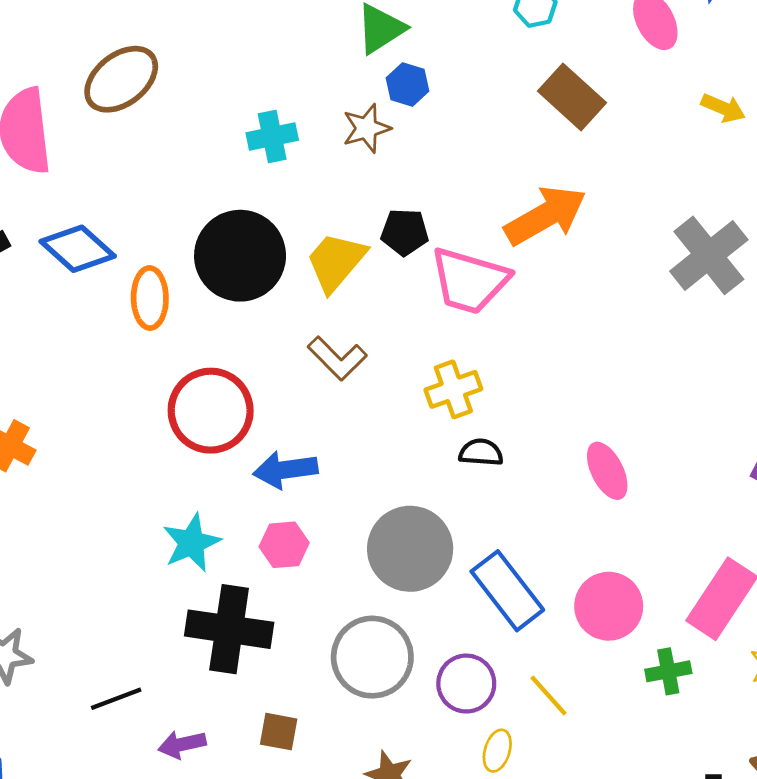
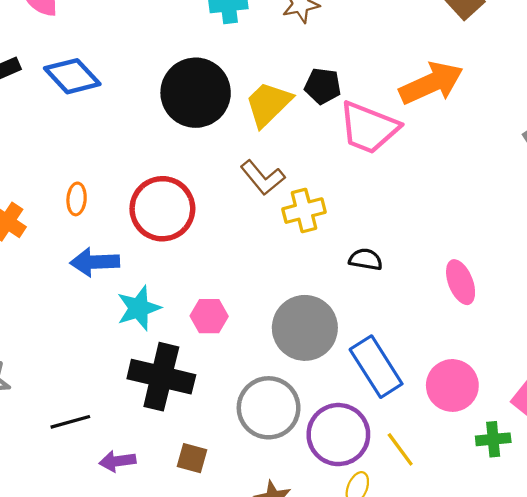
orange ellipse: (150, 298) -> (77, 199), moved, size x0.7
yellow cross: (453, 389) -> (304, 211), moved
blue arrow: (285, 470) -> (95, 262), moved
purple circle: (466, 684) -> (338, 435), size x1.4

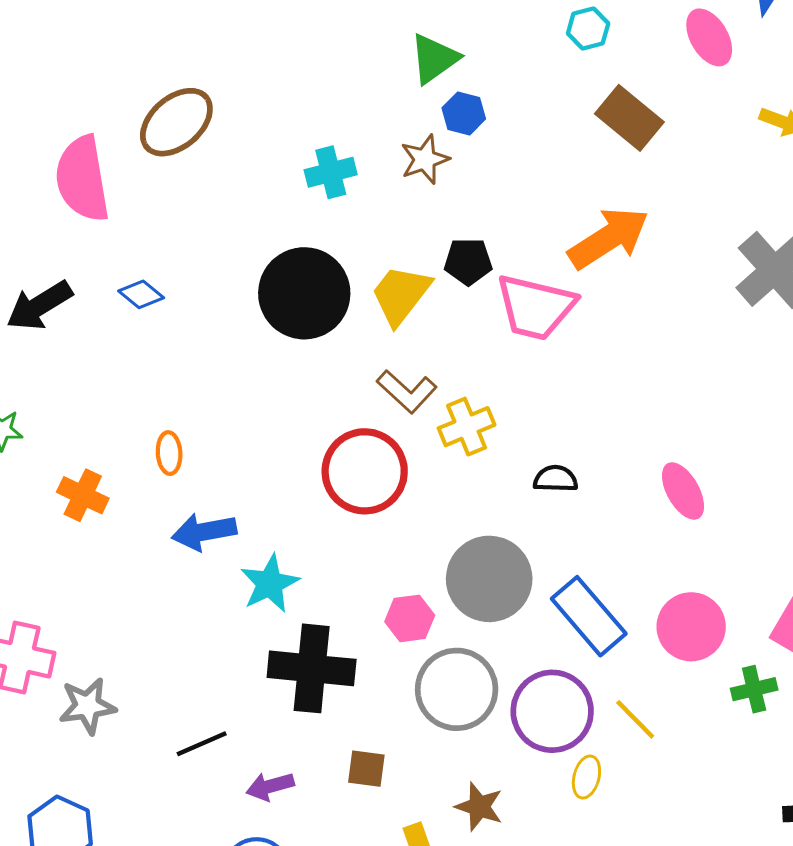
blue diamond: (72, 76) -> (141, 294), size x0.6
red circle: (162, 209) -> (365, 471), moved
pink hexagon: (209, 316) -> (410, 618), moved

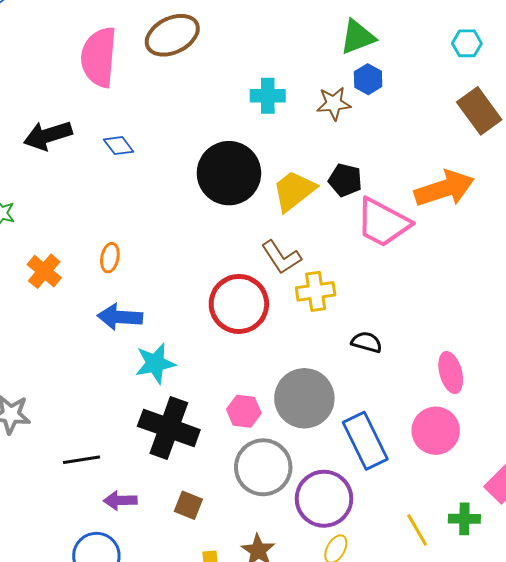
pink circle: (691, 627) -> (436, 431), moved
yellow line: (635, 719) -> (417, 530), moved

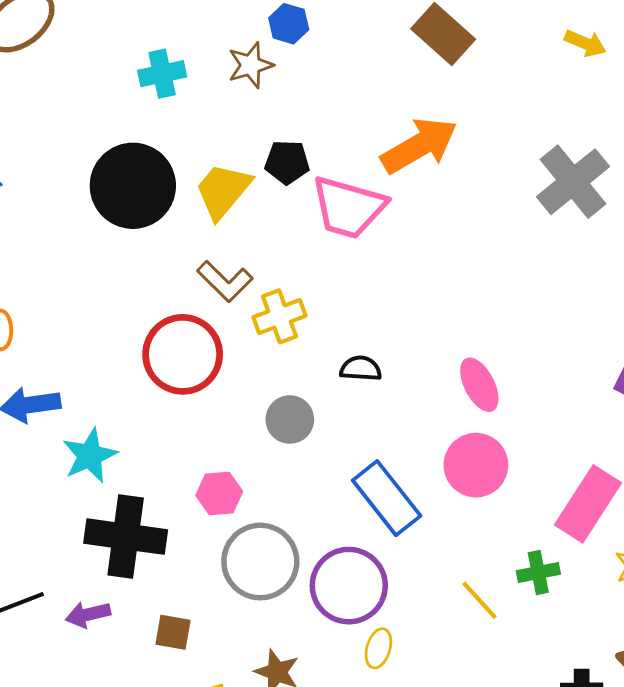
gray circle: (304, 398) -> (290, 419), moved, size x0.6
purple arrow: (120, 500) -> (88, 614), moved

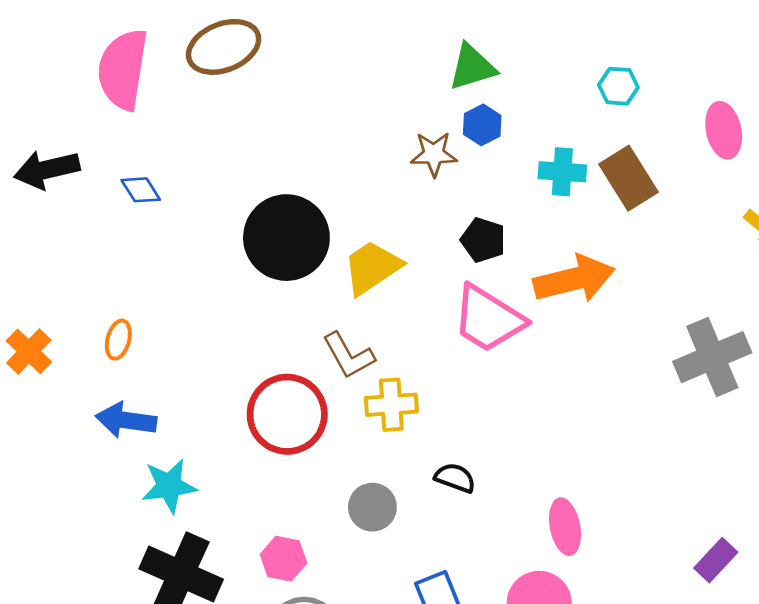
cyan cross: (162, 74) -> (562, 172), moved
black pentagon: (287, 162) -> (483, 240), moved

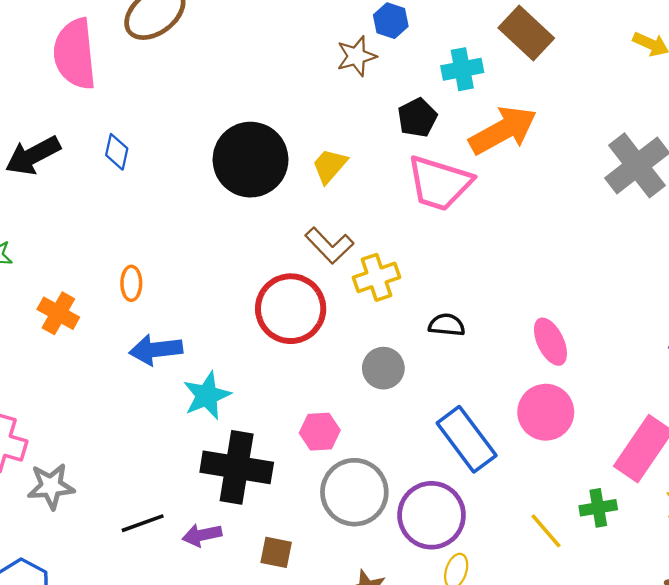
cyan cross: (562, 172) -> (462, 69), moved
blue diamond: (141, 190) -> (117, 152), turned 60
black pentagon: (483, 240) -> (417, 118), turned -30
yellow trapezoid: (372, 268) -> (330, 166), size x0.7

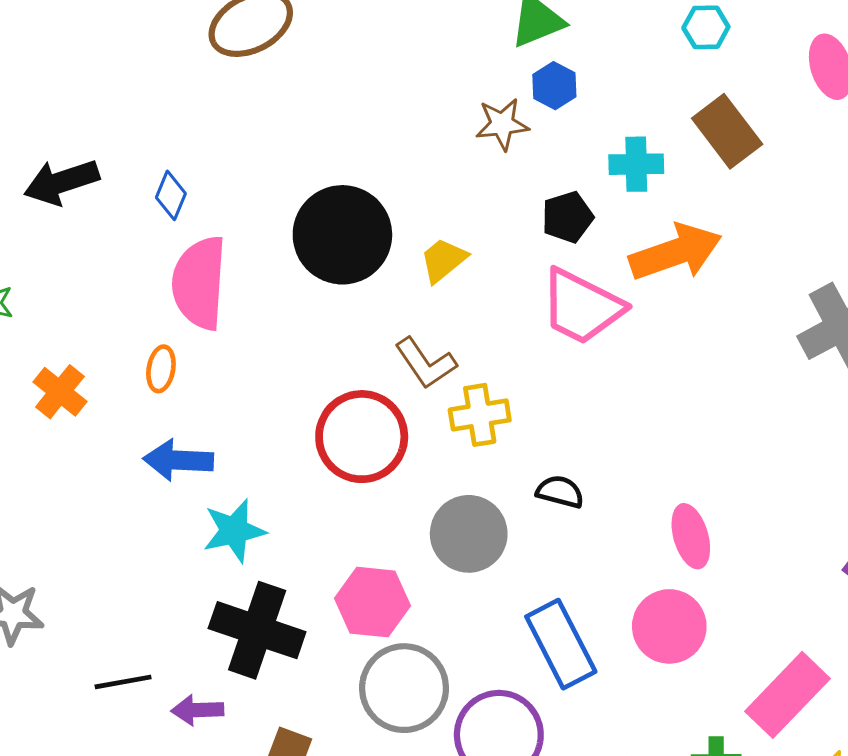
pink semicircle: (75, 54) -> (199, 283), moved
gray circle: (383, 368) -> (469, 534), size x1.4
pink hexagon: (320, 432) -> (372, 602), size x1.4

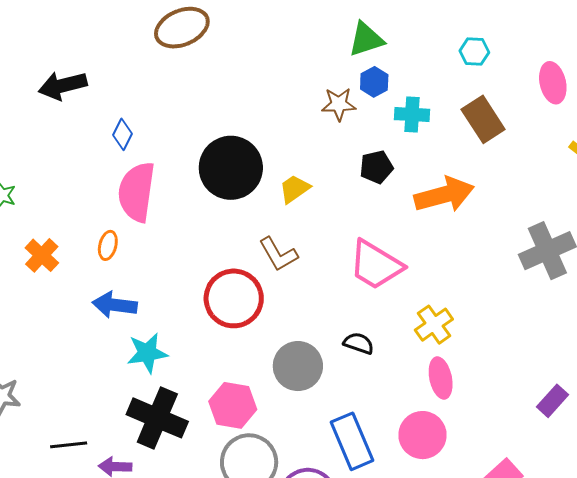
cyan cross: (636, 164) -> (412, 114), moved
black arrow: (61, 182) -> (63, 86), moved
pink trapezoid: (582, 307) -> (376, 265), moved
yellow cross: (480, 415) -> (434, 325), moved, turned -30

